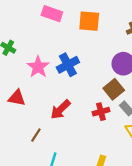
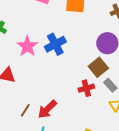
red arrow: (60, 110) -> (47, 109), moved

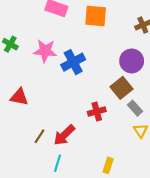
pink star: (27, 46) -> (45, 51), moved, turned -30
red cross: (86, 88) -> (97, 112), moved

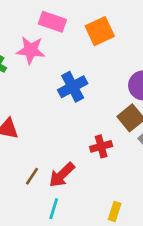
orange square: (96, 16) -> (100, 31), turned -30
pink star: (45, 51) -> (31, 50), moved

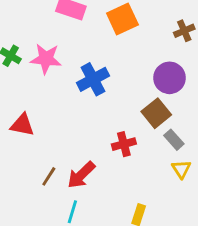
pink star: (31, 50) -> (46, 59), moved

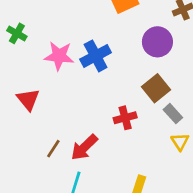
pink star: (46, 59) -> (59, 56), moved
purple circle: (170, 78) -> (157, 42), moved
red triangle: (22, 125) -> (28, 99), turned 40

